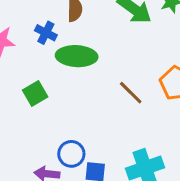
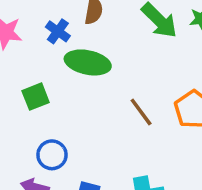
blue circle: (71, 154) -> (52, 155), moved

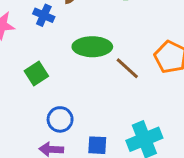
green ellipse: (88, 62) -> (92, 47), moved

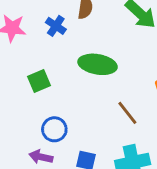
brown line: (127, 68) -> (127, 113), moved

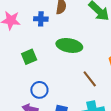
blue cross: (56, 26) -> (41, 19), turned -32

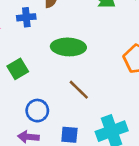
brown line: (90, 79) -> (79, 90), moved

